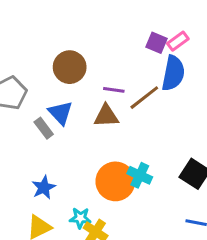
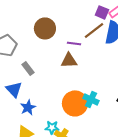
brown line: (144, 98) -> (94, 30), moved
blue triangle: (60, 113) -> (14, 89), moved

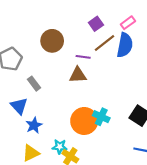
purple square: (102, 12) -> (96, 24), moved, turned 32

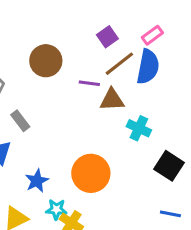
brown triangle: (78, 75) -> (112, 100), moved
cyan cross: (101, 117) -> (139, 128), moved
blue star: (34, 125) -> (37, 181), moved

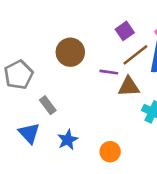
orange circle: (91, 173) -> (110, 152), size x0.6
blue star: (37, 181) -> (68, 140), moved

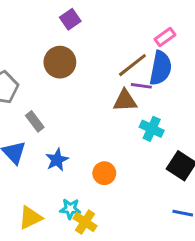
purple square: (125, 31) -> (70, 19), moved
purple line: (109, 72) -> (141, 86), moved

